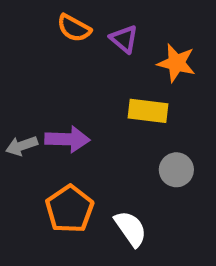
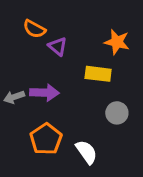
orange semicircle: (74, 28) -> (34, 29), moved
purple triangle: (124, 39) -> (58, 46), moved

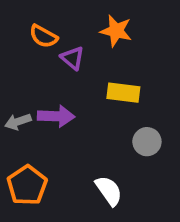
orange star: (117, 42) -> (116, 31), moved
orange pentagon: (46, 139) -> (27, 185), moved

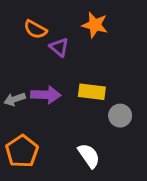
yellow rectangle: (123, 93) -> (92, 92), moved

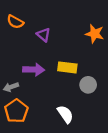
orange star: (95, 25) -> (95, 34), moved
orange semicircle: (35, 29) -> (15, 22), moved
gray arrow: (15, 99) -> (11, 87), moved

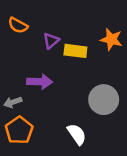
purple triangle: (44, 35) -> (51, 41), turned 40
yellow rectangle: (67, 67) -> (75, 51), moved
gray circle: (88, 85) -> (104, 100), size x1.5

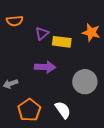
orange semicircle: (18, 25) -> (15, 21), turned -35
purple arrow: (40, 82) -> (45, 67), moved
orange pentagon: (19, 130) -> (29, 110), moved

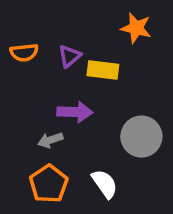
orange semicircle: (15, 21) -> (24, 52), moved
orange star: (91, 32) -> (136, 28), moved
gray arrow: (10, 84) -> (50, 140), moved

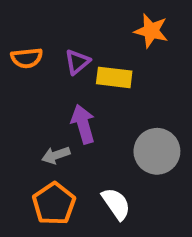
purple arrow: (75, 112) -> (83, 124), turned -108

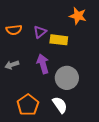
gray circle: (157, 151) -> (67, 78), moved
gray arrow: (56, 155) -> (12, 65), moved

